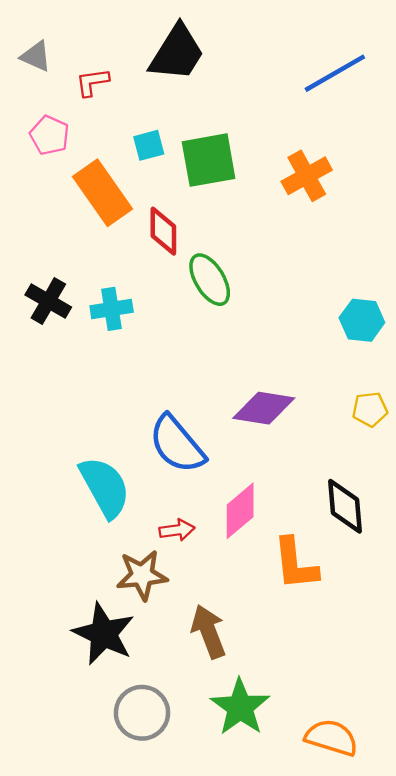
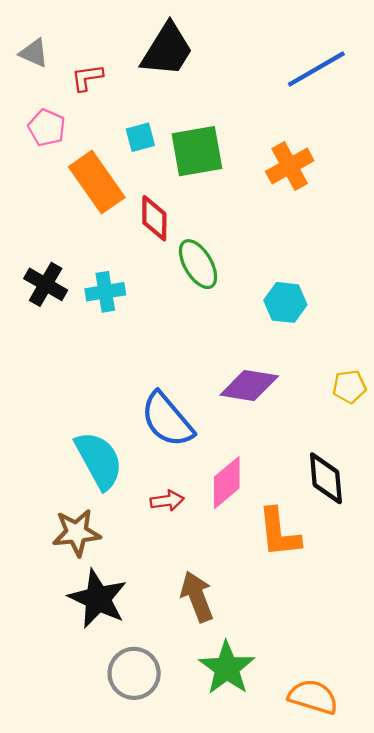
cyan hexagon: (362, 320) -> (285, 302), moved
brown star: (142, 575) -> (77, 533), moved

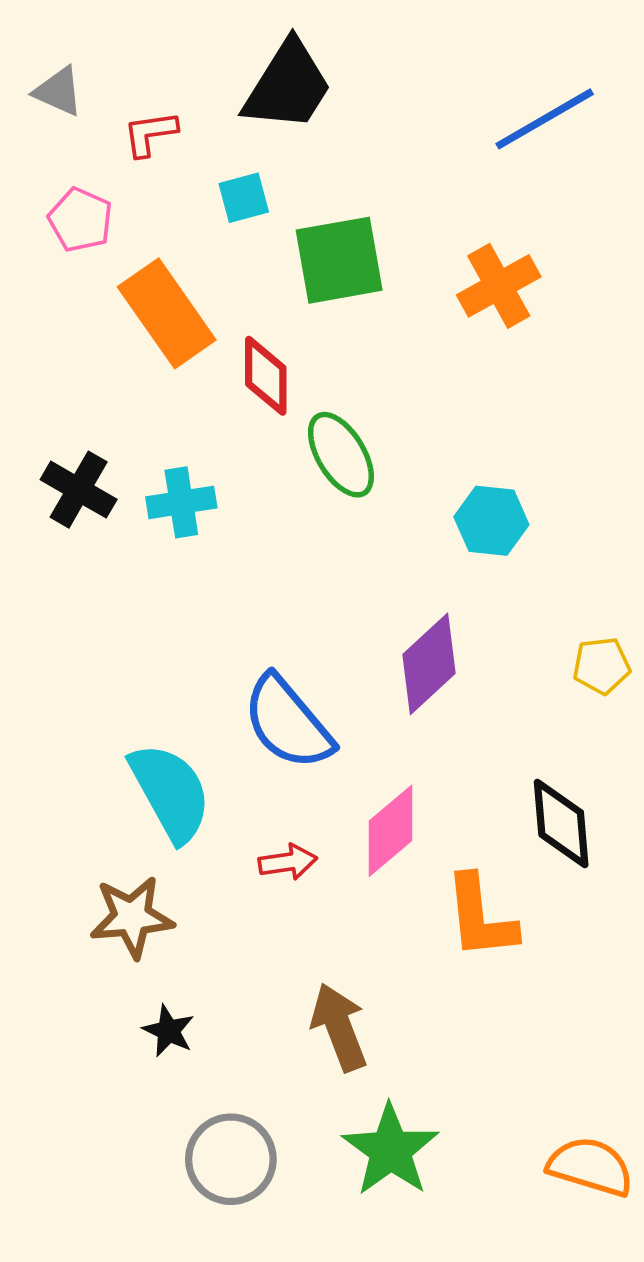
cyan square: (140, 137) -> (244, 198), moved
purple diamond: (249, 386) -> (429, 664), turned -52
black star: (98, 599) -> (168, 1031), size x0.5
orange semicircle: (313, 697) -> (590, 1167), moved

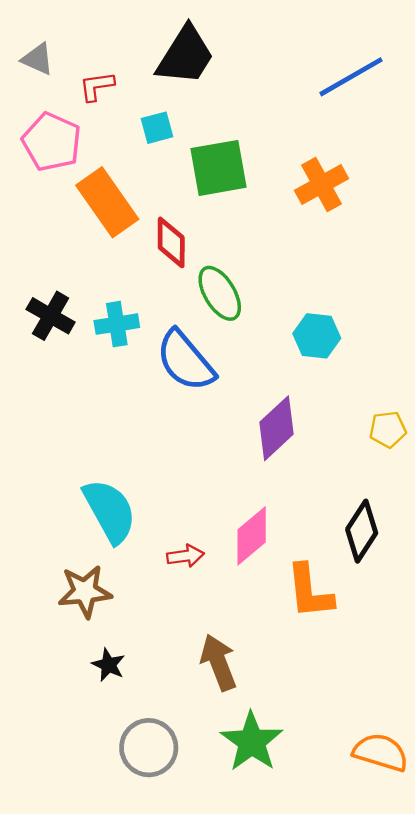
pink pentagon: (80, 220) -> (52, 142), size x1.4
blue semicircle: (288, 723) -> (185, 361), moved
black diamond: (561, 823) -> (362, 531), turned 38

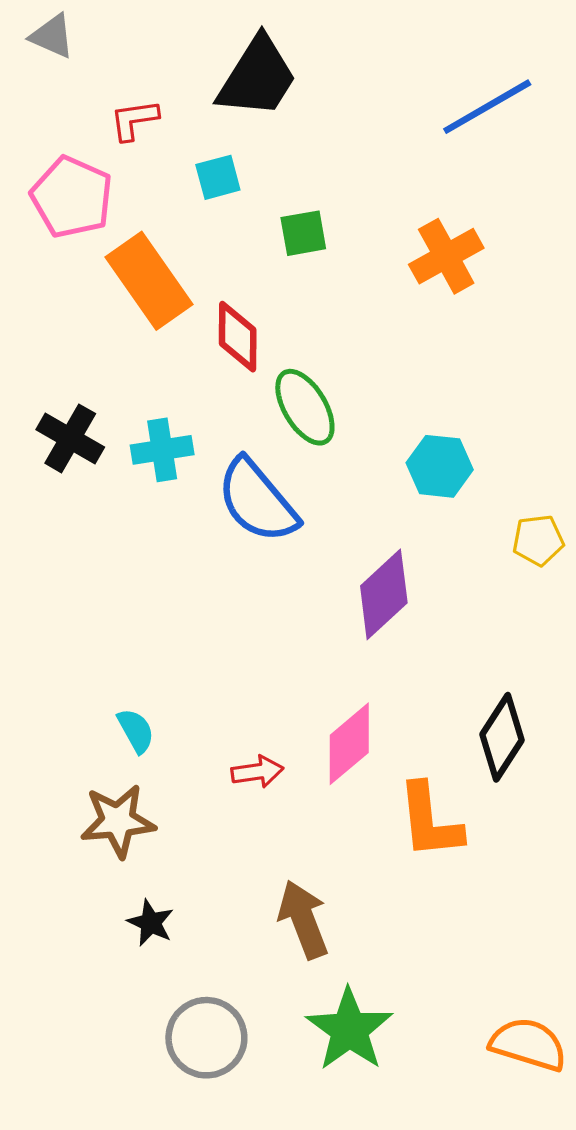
gray triangle: (38, 59) -> (52, 36), moved
green square: (219, 168) -> (303, 233), size x0.6
yellow pentagon: (388, 429) -> (538, 540), moved
cyan semicircle: (110, 511) -> (136, 731), moved, size x0.5

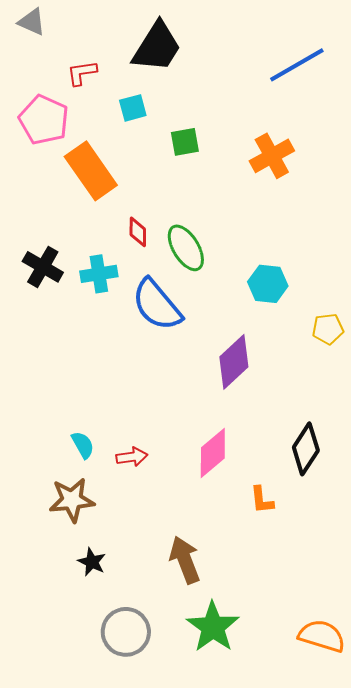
red diamond: (238, 337) -> (138, 232), moved, size x0.7
red arrow: (257, 772) -> (132, 457), moved
orange L-shape: (430, 821) -> (262, 500), size x0.6

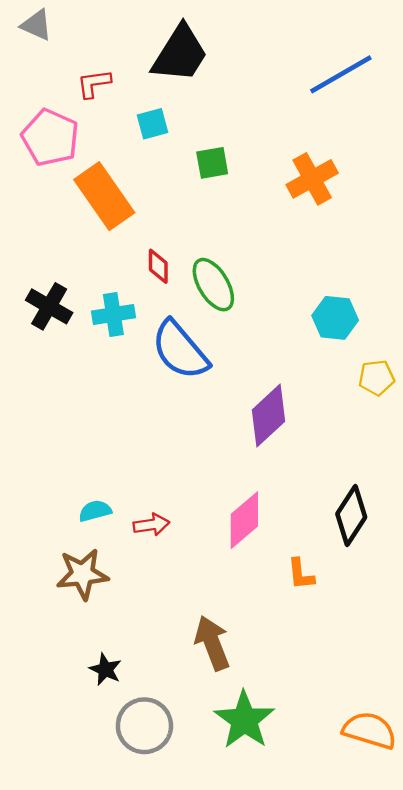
cyan hexagon: (268, 284) -> (335, 318), moved
cyan semicircle: (83, 445) -> (95, 511), turned -76
black star: (92, 562) -> (105, 669), moved

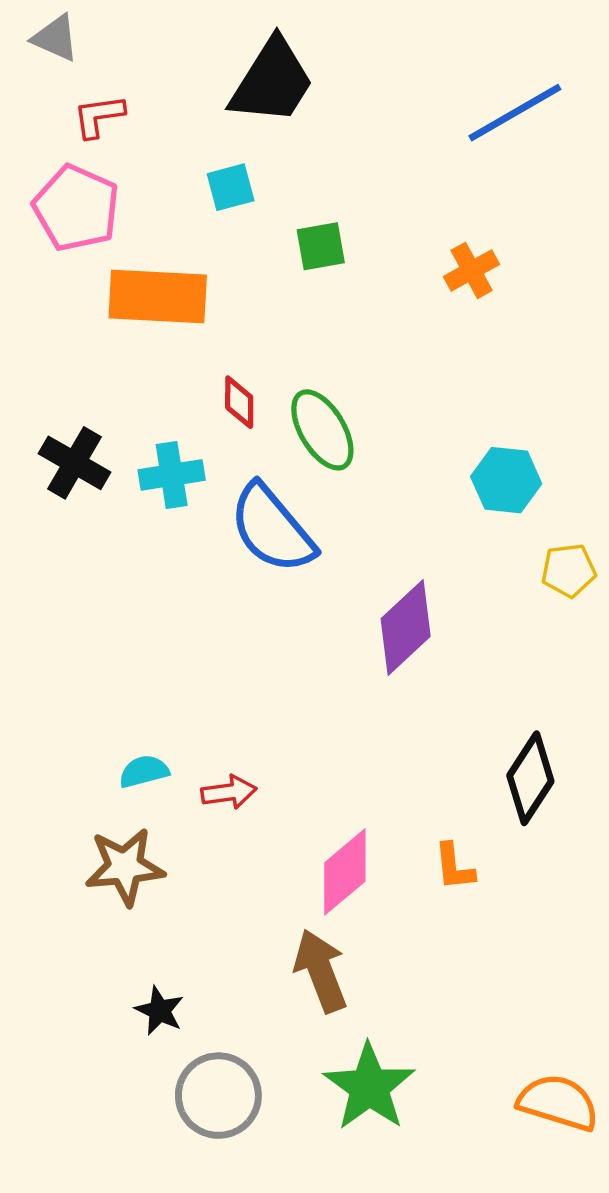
red L-shape: (94, 84) -> (99, 116), moved
orange cross: (312, 179) -> (471, 270), size x0.7
orange rectangle: (104, 196) -> (158, 296), turned -52
pink diamond: (244, 520) -> (345, 872), moved

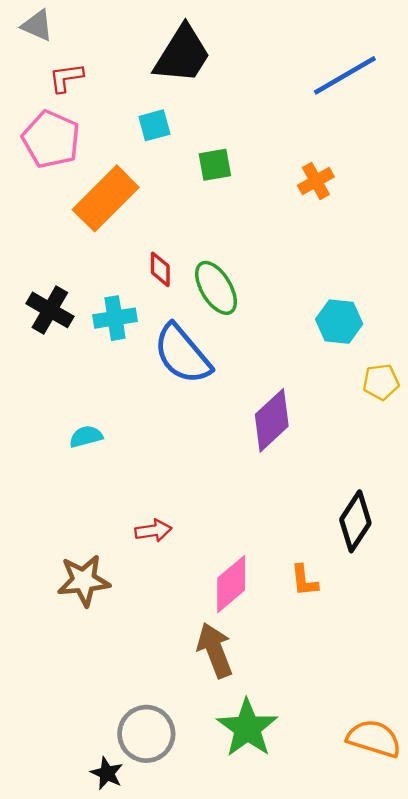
orange rectangle: (158, 296) -> (106, 198), turned -48
cyan semicircle: (144, 771) -> (86, 437), moved
black star: (159, 1011) -> (107, 773), moved

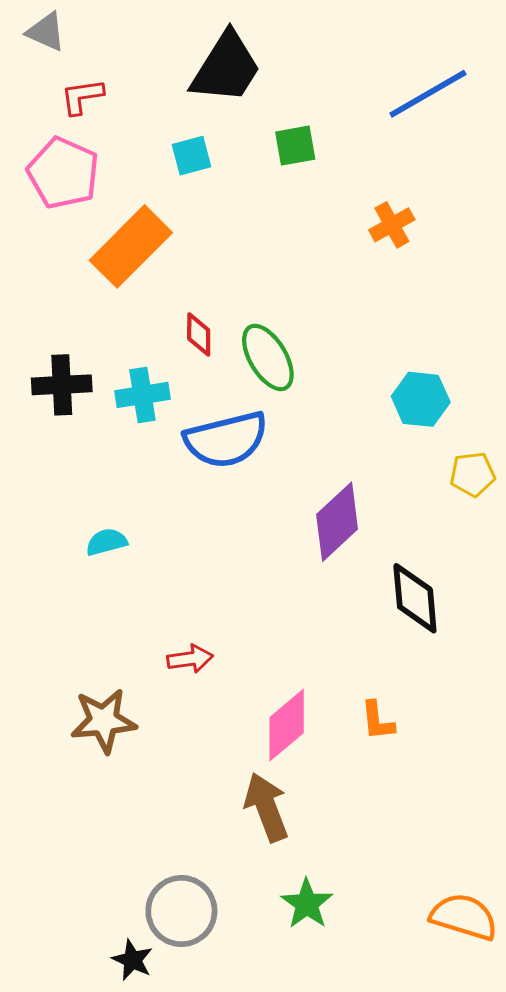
green square: (215, 165) -> (295, 146), moved
black cross: (50, 310) -> (62, 385), turned -33
blue semicircle: (182, 354) -> (226, 440), turned -64
black diamond: (355, 521) -> (415, 598), moved, turned -38
green star: (247, 728) -> (307, 904), size x0.7

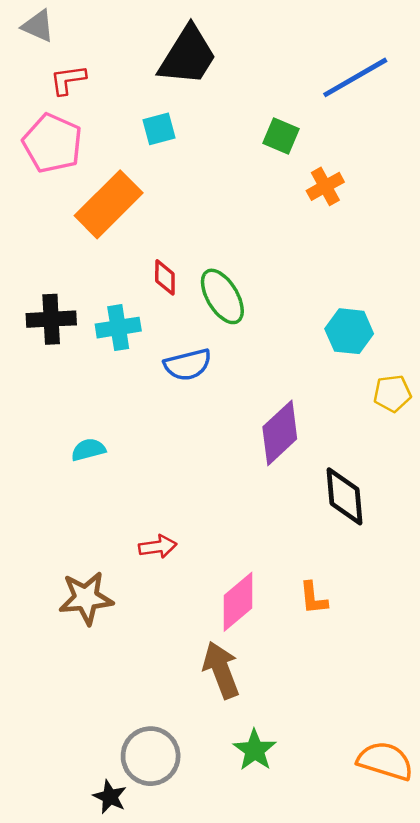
green square: (295, 146) -> (281, 136), moved, turned 33
blue semicircle: (226, 440) -> (188, 365), size x0.7

